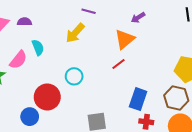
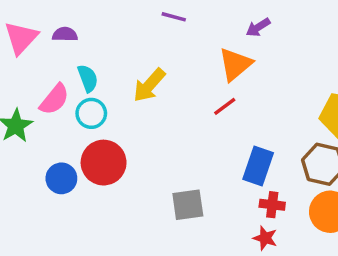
yellow arrow: (75, 33) -> (149, 85), moved
cyan circle: (74, 76) -> (91, 113), moved
blue circle: (30, 117) -> (61, 178), moved

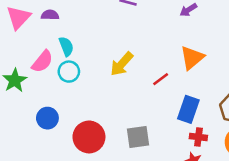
orange triangle: (235, 64) -> (192, 58), moved
yellow arrow: (149, 85) -> (122, 64), moved
red line: (225, 106) -> (161, 79), moved
red circle: (104, 163) -> (89, 137), moved

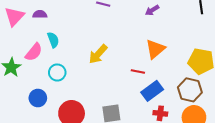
cyan circle: (69, 72) -> (57, 73), moved
red line: (161, 79) -> (138, 71), moved, turned 48
blue rectangle: (188, 109) -> (152, 91), turned 35

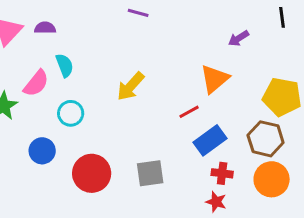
purple arrow: (152, 10) -> (239, 38), moved
red line: (138, 71) -> (189, 112), turned -40

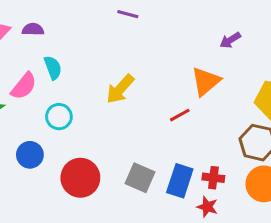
blue rectangle: (210, 140) -> (180, 181), moved, turned -36
gray square: (150, 173) -> (140, 178), turned 32

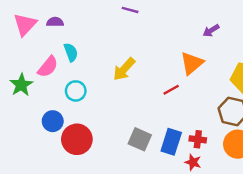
red circle: (80, 178) -> (77, 139), moved

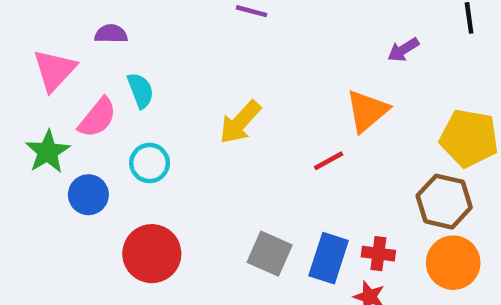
pink triangle: (25, 24) -> (54, 70), moved
blue circle: (53, 121) -> (88, 195), moved

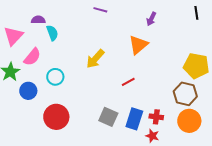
purple arrow: (403, 50) -> (151, 19), moved, turned -32
cyan semicircle: (140, 90) -> (52, 33), moved
orange triangle: (367, 111) -> (138, 45), moved
red line: (329, 161) -> (128, 82), moved

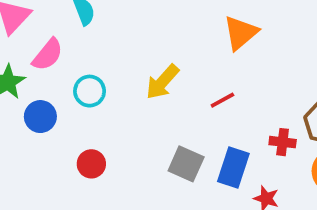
yellow arrow: (95, 59) -> (162, 82), moved
red circle: (56, 117) -> (91, 164), size x0.6
red cross: (156, 117) -> (283, 142), moved

